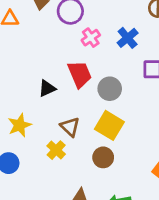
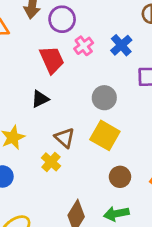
red trapezoid: (80, 74) -> (52, 60), moved
brown circle: (103, 157) -> (120, 177), moved

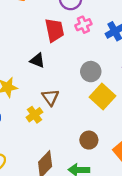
black triangle: (40, 99) -> (37, 60), turned 35
yellow square: (105, 135) -> (103, 96), moved

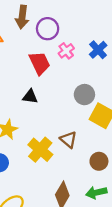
brown triangle: (50, 97) -> (68, 140), moved
yellow cross: (34, 115) -> (40, 150), size x1.5

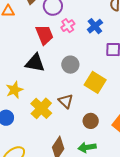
gray circle: (84, 95) -> (70, 65), moved
black triangle: (30, 97) -> (35, 63), size x1.5

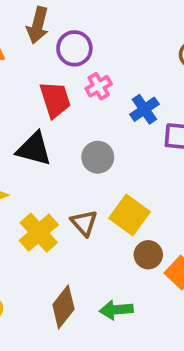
blue cross: (95, 26) -> (144, 109), moved
yellow square: (95, 82) -> (130, 215), moved
brown circle: (91, 121) -> (148, 255), moved

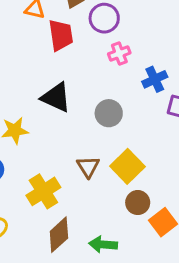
red trapezoid: (55, 100) -> (61, 35), moved
yellow cross: (39, 233) -> (43, 191), moved

